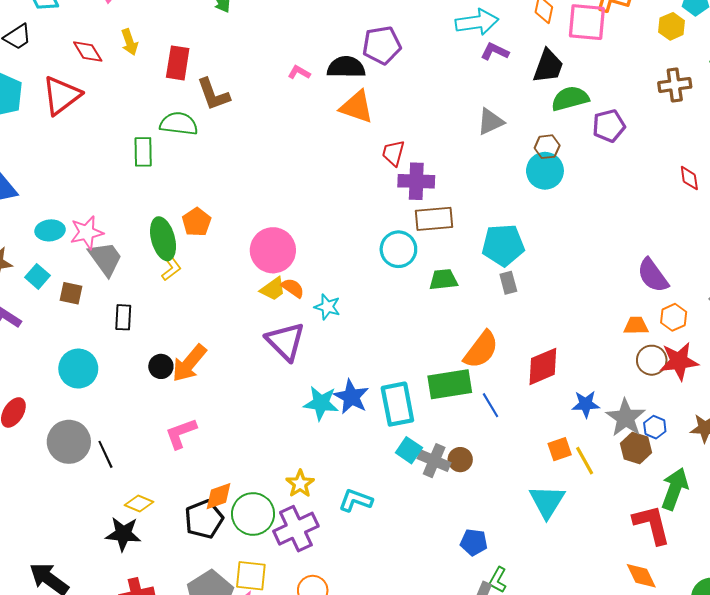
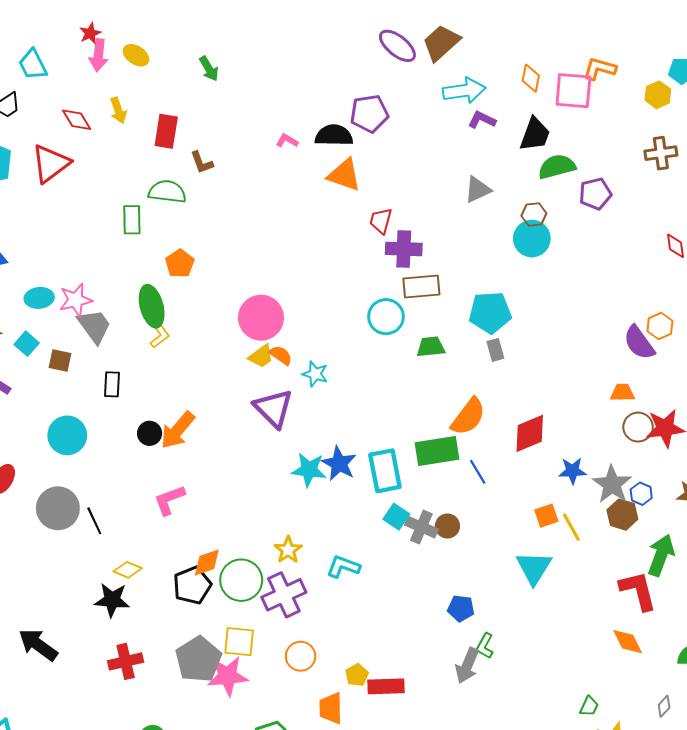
brown L-shape: (213, 94) -> (202, 162), size x0.7
orange pentagon: (197, 222) -> (180, 264), moved
orange hexagon: (674, 317) -> (660, 326), moved

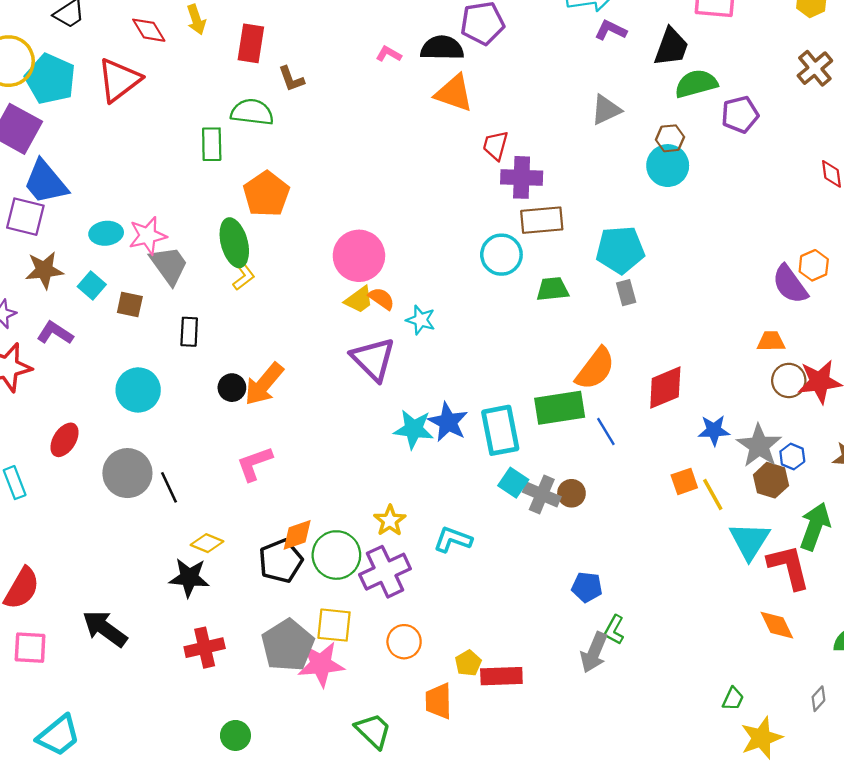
brown cross: (661, 153) -> (815, 68), turned -32
orange pentagon: (180, 264) -> (266, 194), size x1.4
cyan triangle: (534, 568) -> (750, 541), moved

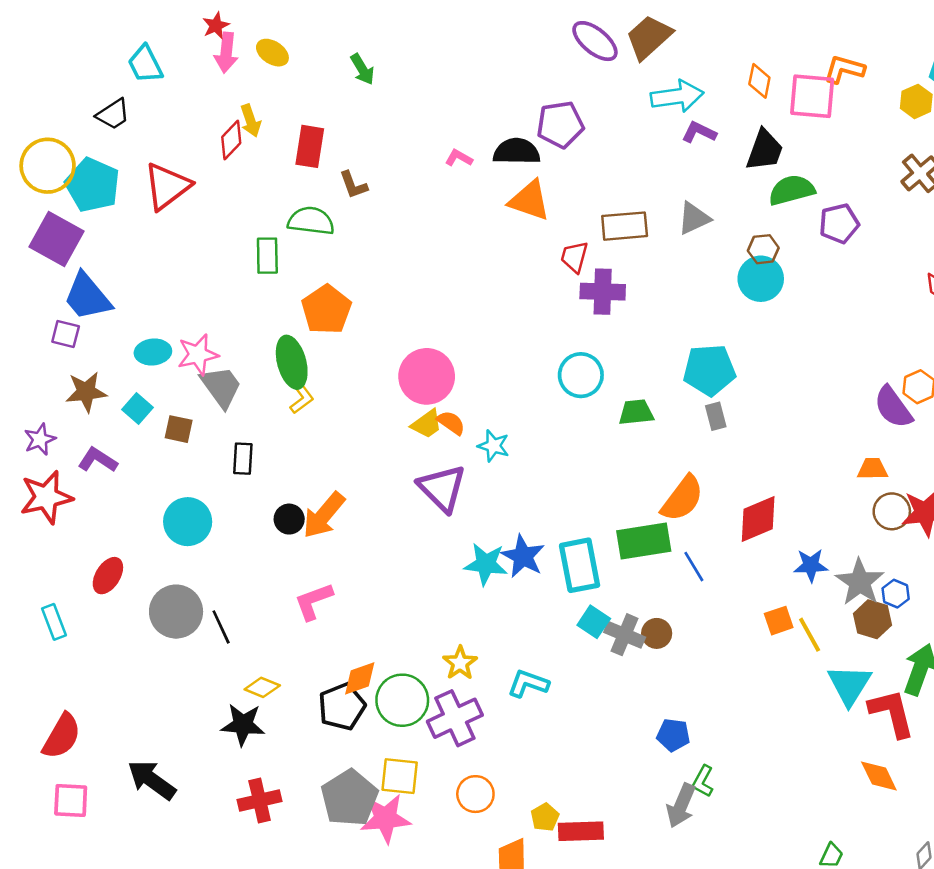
red diamond: (149, 30) -> (231, 140), moved, turned 75
purple square: (25, 217) -> (66, 334), size x0.7
brown rectangle: (542, 220) -> (625, 226), moved

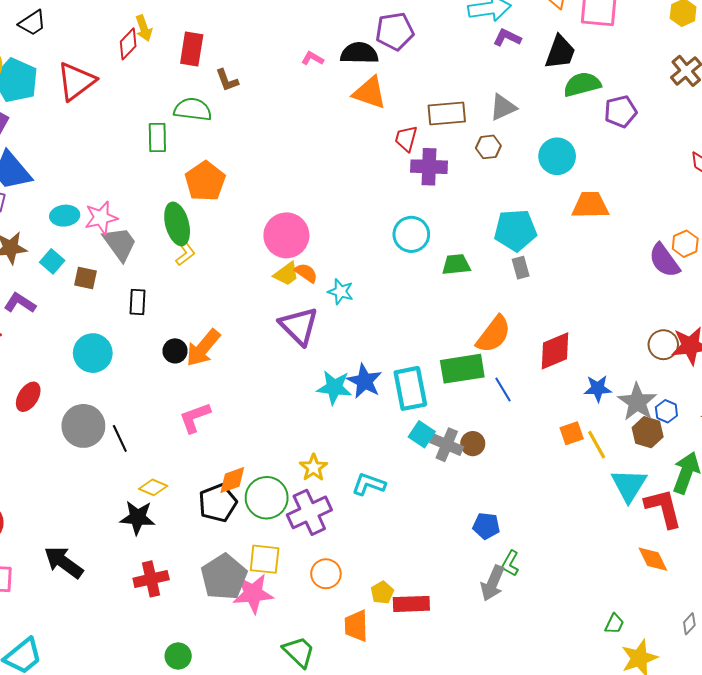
brown hexagon: (763, 249) -> (488, 147), moved
orange trapezoid: (873, 469) -> (590, 205), moved, size x1.5

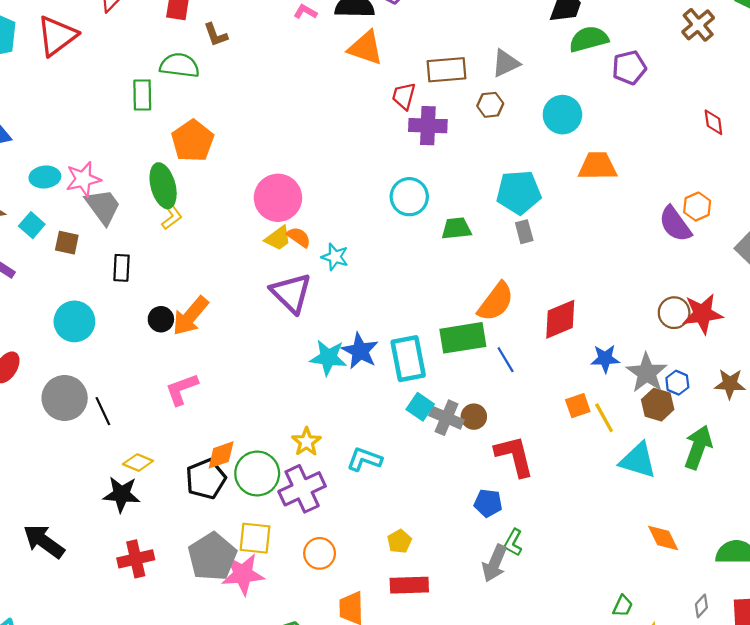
cyan triangle: (629, 485) -> (638, 460), turned -45
red L-shape: (663, 508) -> (514, 456), moved
yellow pentagon: (382, 592) -> (399, 541), moved

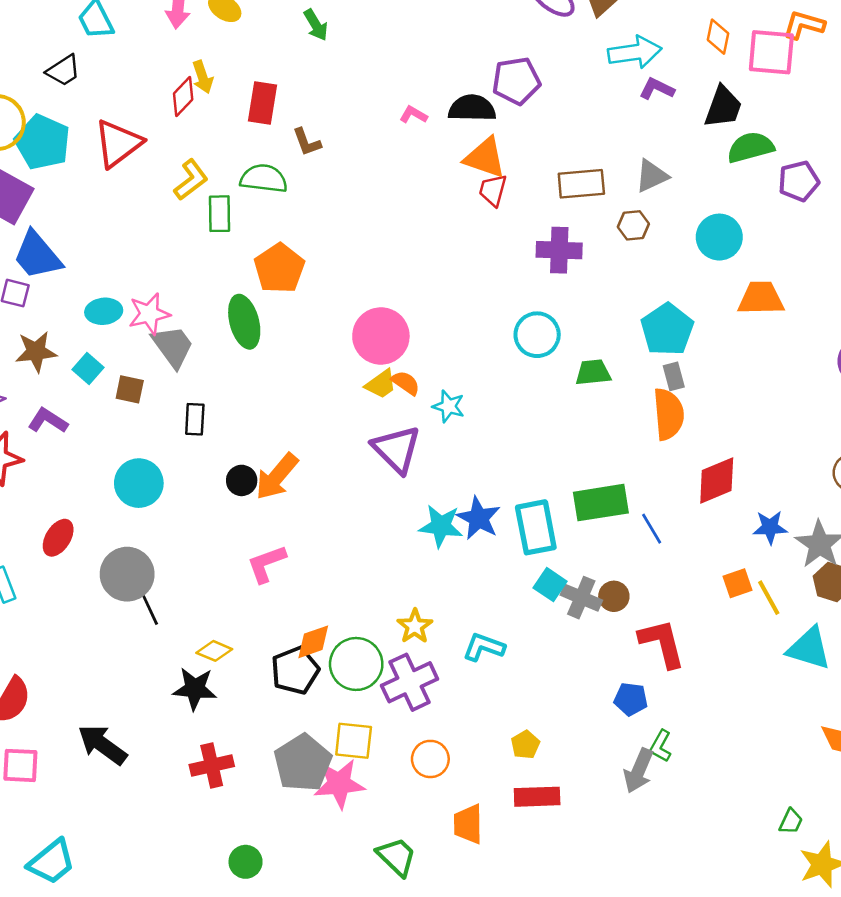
red trapezoid: (404, 96) -> (493, 190), moved
cyan pentagon: (519, 192) -> (667, 329), turned -30
yellow L-shape: (172, 217) -> (191, 180), moved, size x1.4
orange semicircle: (496, 302) -> (669, 414), moved, turned -42
black line: (103, 411) -> (149, 608), moved

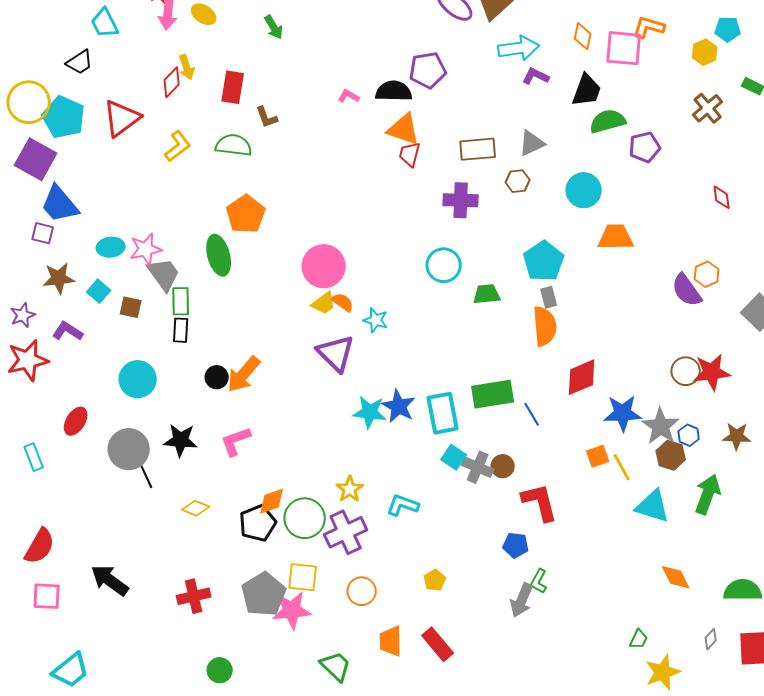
green rectangle: (220, 214) -> (181, 301), moved
blue star: (770, 527) -> (623, 413), size x1.4
black star: (195, 689) -> (181, 440), moved
red rectangle: (537, 797) -> (438, 644), moved, turned 52

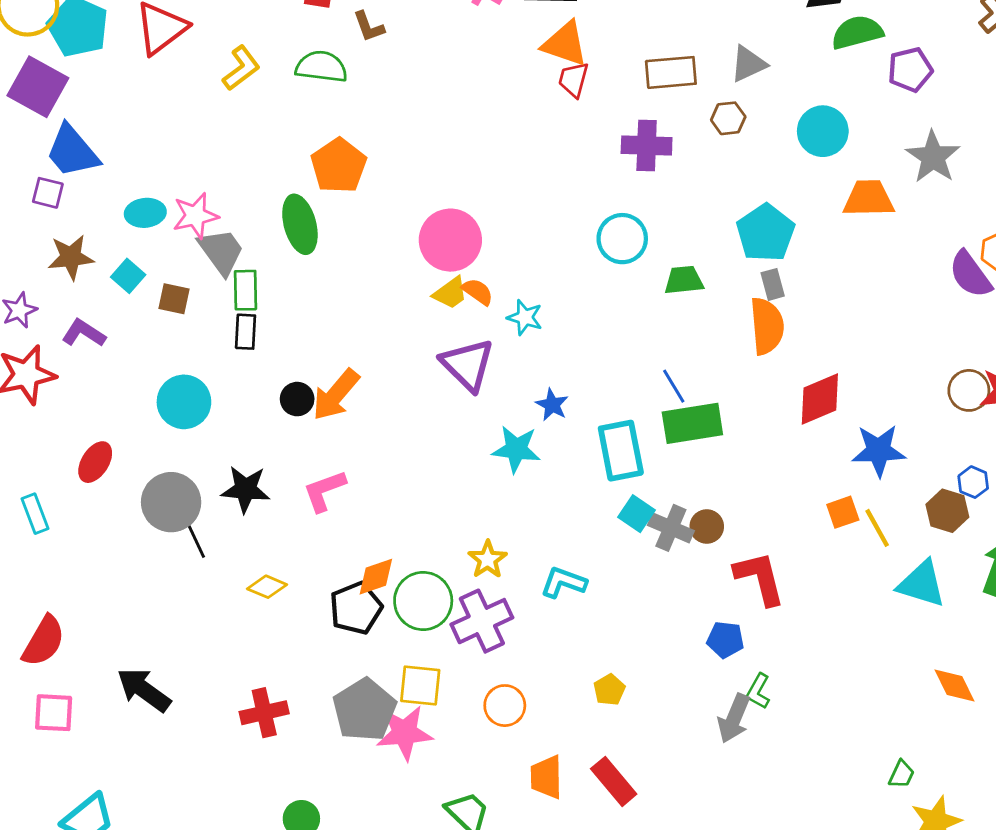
blue star: (399, 406) -> (552, 405), moved, size x0.7
blue line: (532, 414) -> (674, 386), moved
gray star: (661, 426) -> (933, 157), moved

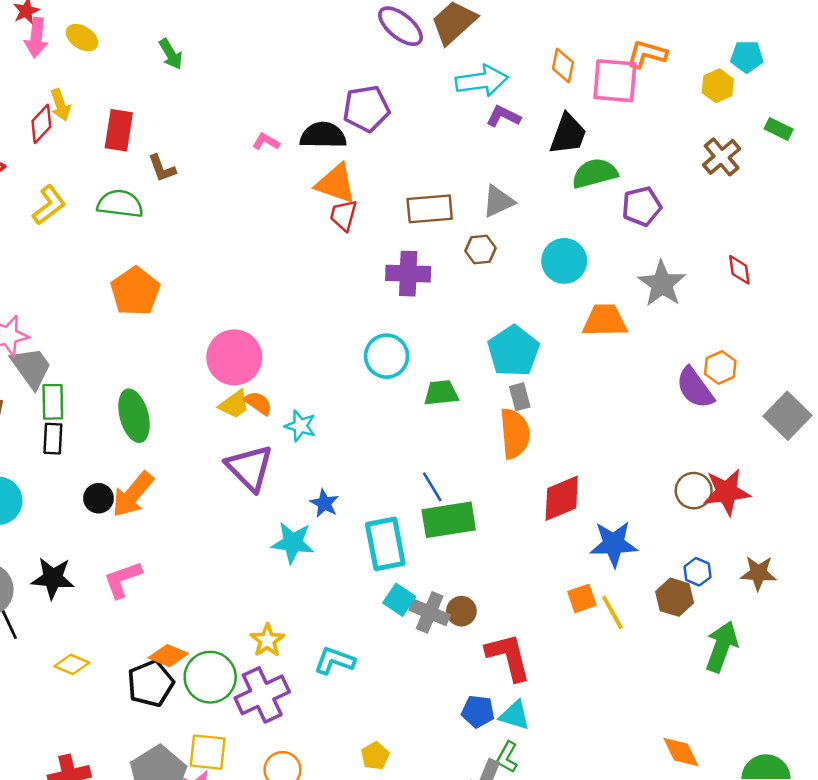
green ellipse: (300, 224) -> (134, 416), moved
orange diamond: (376, 577) -> (168, 656), turned 42
cyan triangle: (922, 584) -> (515, 715), moved, size x0.7

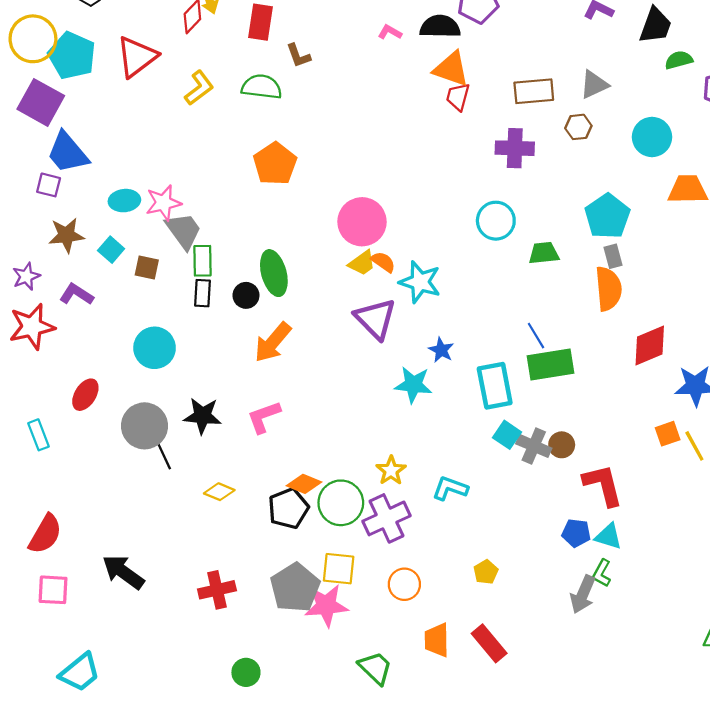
green semicircle: (595, 173) -> (679, 60), size x0.7
cyan star: (300, 426) -> (420, 282), size x1.5
black circle: (98, 498) -> (246, 295), moved

